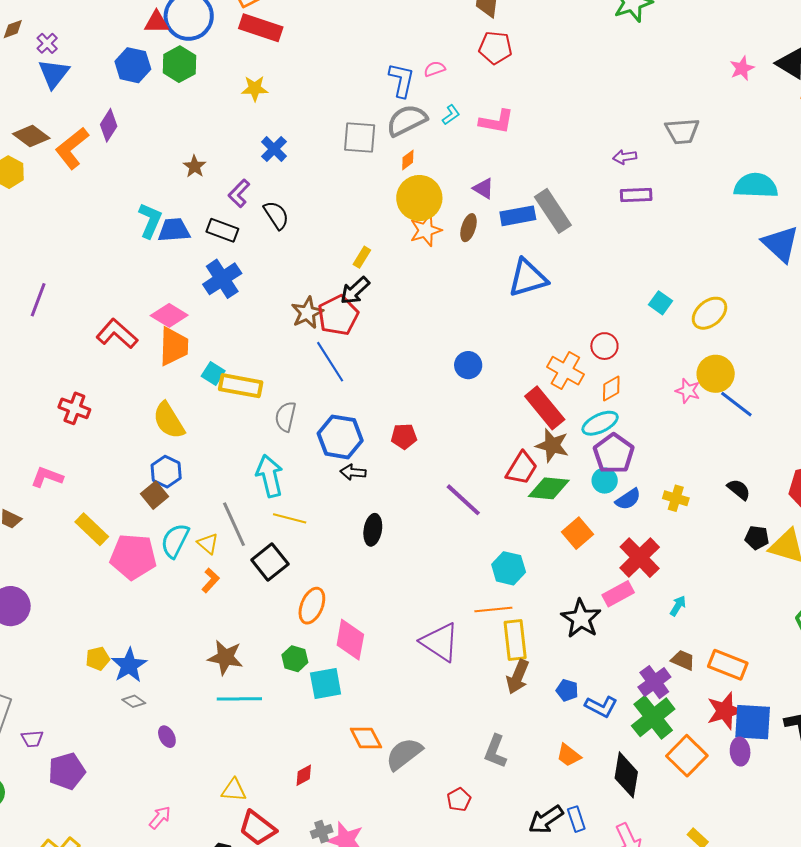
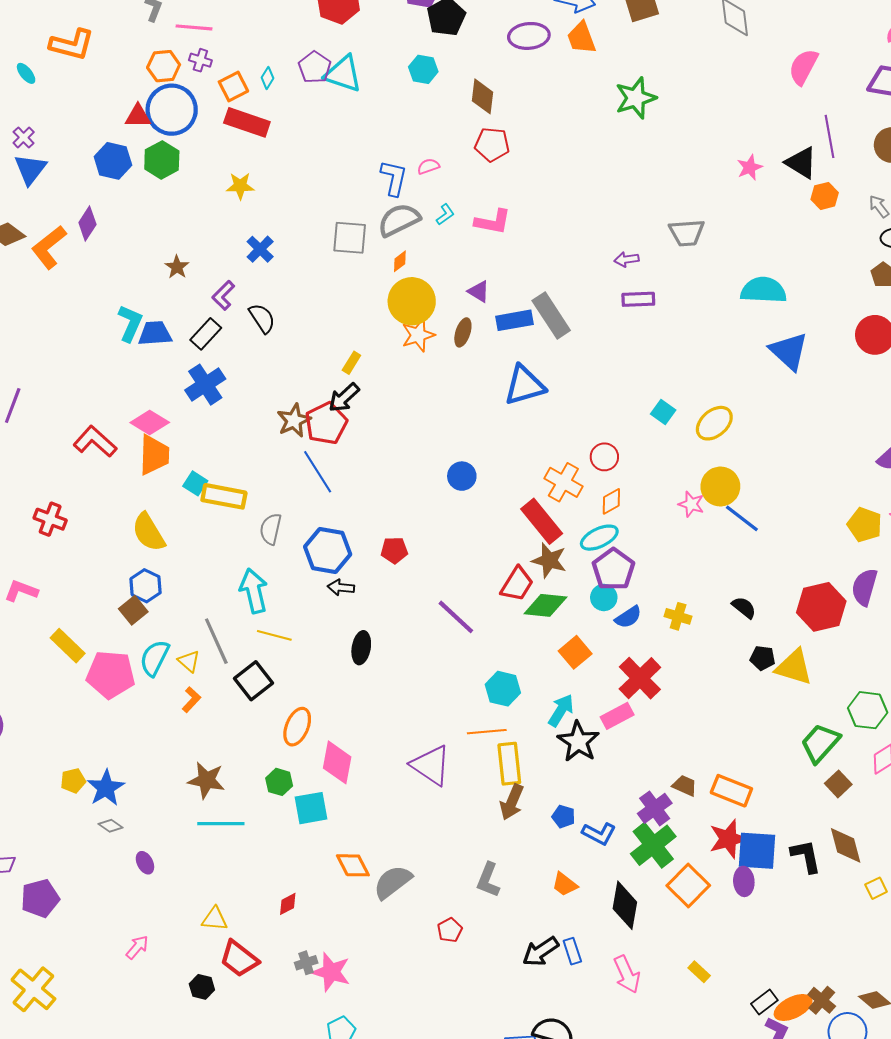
black rectangle: (222, 230) -> (206, 334), turned -68
cyan arrow: (678, 606) -> (561, 710), moved, size x1.5

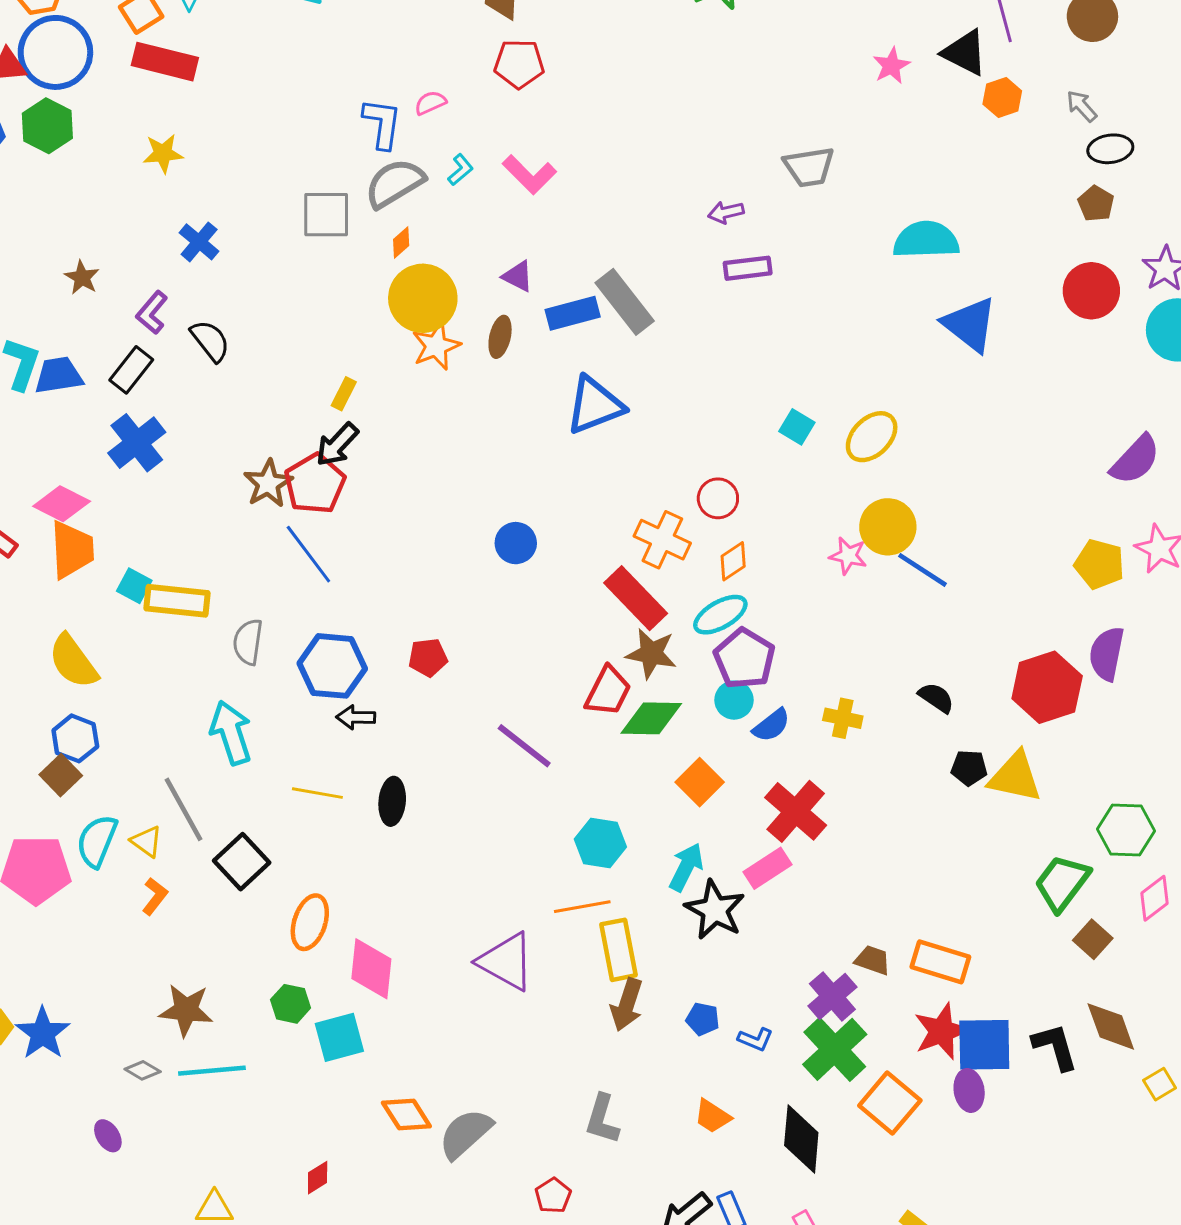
pink L-shape: (493, 222) -> (529, 175), turned 39
yellow line: (274, 635) -> (317, 793), moved
gray diamond: (111, 826) -> (143, 1070), moved
blue L-shape: (599, 834) -> (756, 1039), size x0.7

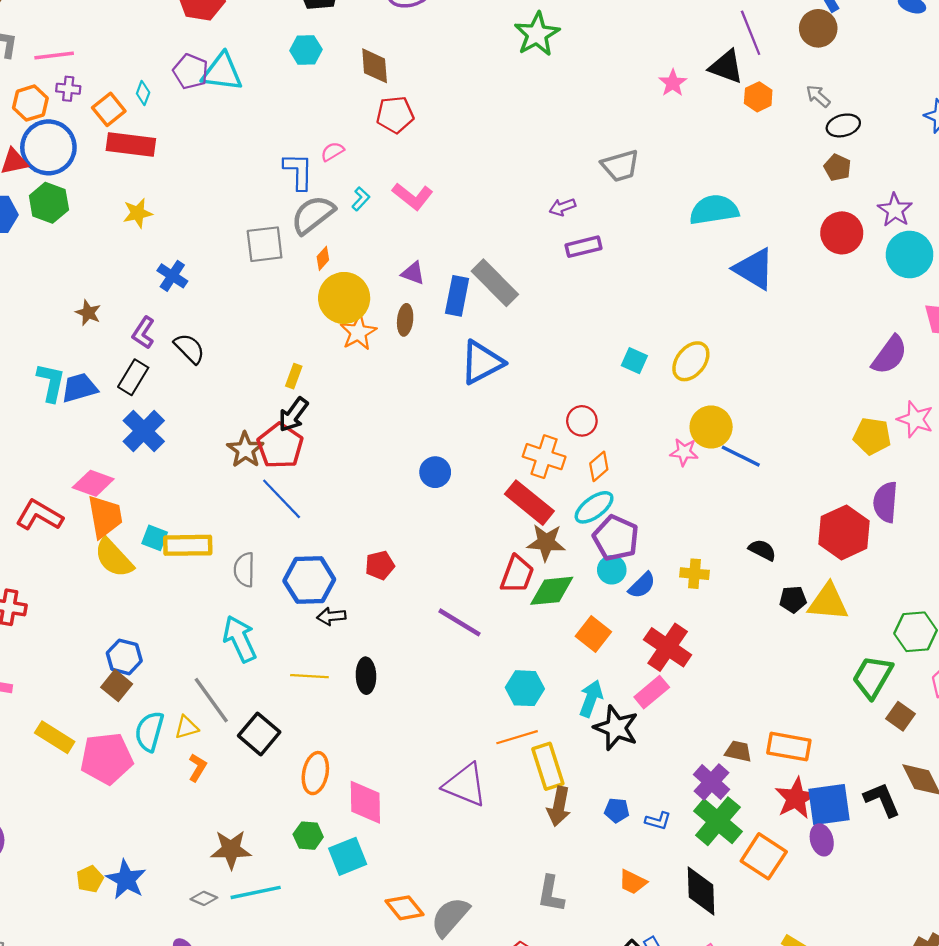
blue rectangle: (573, 313) -> (457, 296), turned -57
yellow semicircle: (73, 661) -> (114, 558), moved
yellow triangle: (147, 841) -> (186, 727), turned -45

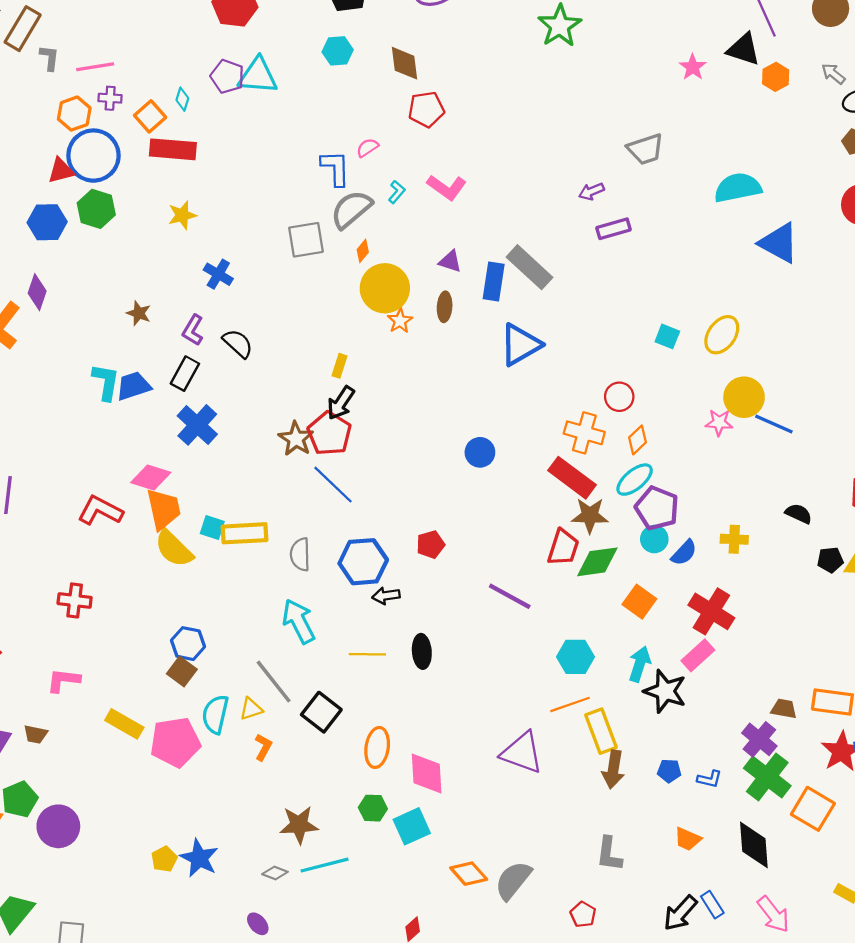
orange star: (358, 332) -> (400, 321), size x0.7

